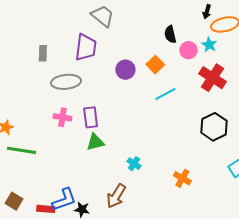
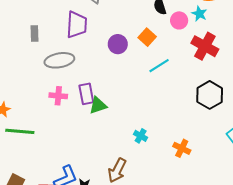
green triangle: (95, 142) -> (98, 105), moved
cyan cross: (134, 164) -> (141, 136), moved

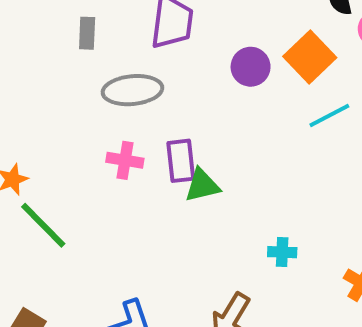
orange square: (147, 37) -> (310, 57), size x1.4
green line: (20, 131) -> (43, 225), turned 36
cyan cross: (141, 136) -> (282, 252), turned -32

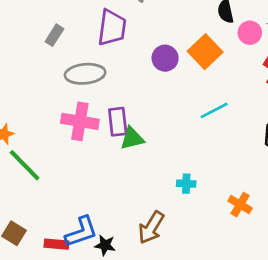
gray rectangle: (87, 33) -> (54, 35), turned 30
cyan line: (329, 116) -> (214, 110), moved
pink cross: (125, 160) -> (80, 121), size x1.5

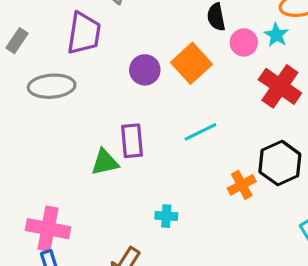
pink cross: (80, 121) -> (48, 229), moved
purple rectangle: (118, 122) -> (132, 141), moved
orange cross: (240, 205) -> (242, 185), moved, turned 30

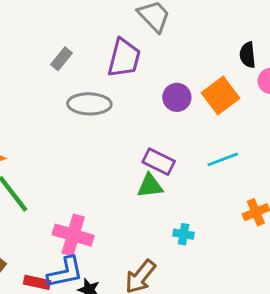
purple rectangle: (132, 141) -> (159, 162), turned -64
green triangle: (105, 162) -> (150, 186), moved

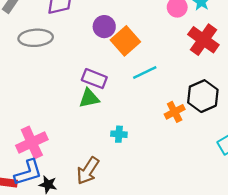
orange square: (221, 95) -> (125, 41), moved
pink cross: (73, 235) -> (32, 142), turned -36

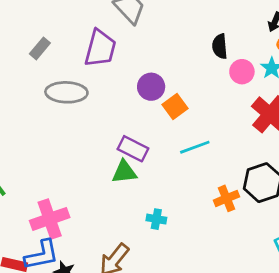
orange square: (125, 41) -> (175, 107), size x0.7

